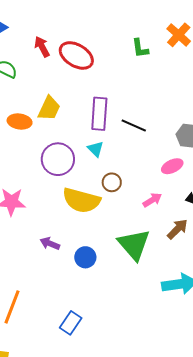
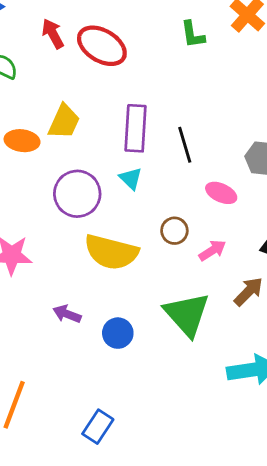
black line: (134, 126) -> (185, 145), turned 50
pink ellipse: (172, 166) -> (221, 193), moved, turned 50
brown circle: (112, 182) -> (174, 231), moved

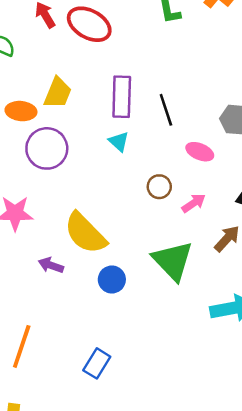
purple circle: (77, 194) -> (47, 148), moved
yellow semicircle: (111, 252) -> (85, 233), moved, turned 33
purple arrow: (67, 314) -> (51, 265), moved

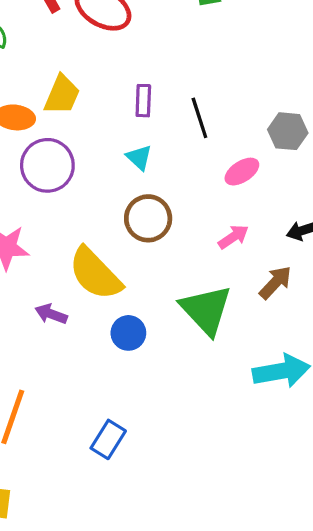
purple rectangle: (122, 97) -> (143, 101), size x0.6
pink ellipse: (200, 152) -> (242, 172), turned -56
brown circle: (159, 187) -> (148, 218), moved, size x1.5

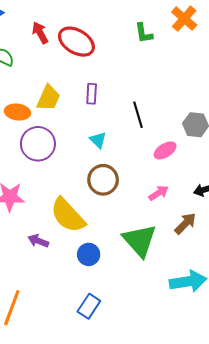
purple rectangle: (143, 101) -> (92, 94), moved
blue rectangle: (108, 439) -> (89, 306), moved

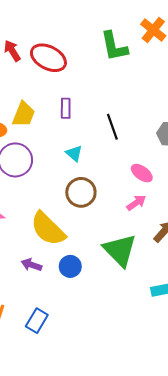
green L-shape: (144, 33) -> (114, 46), size x1.5
pink ellipse: (165, 150) -> (142, 173), moved, turned 70
purple arrow: (38, 241) -> (31, 265), moved
blue rectangle: (89, 306) -> (37, 321), moved

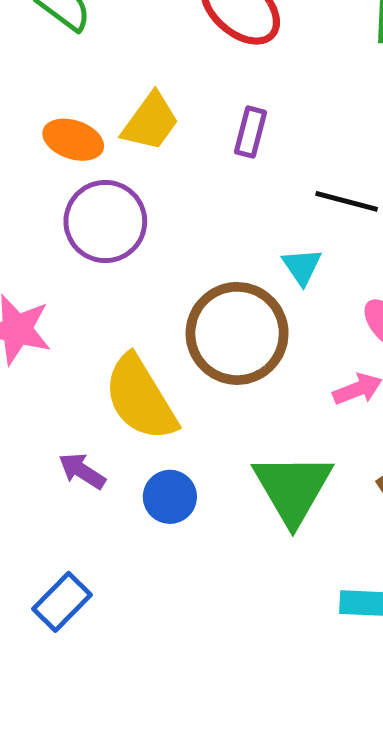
black line: (112, 127) -> (347, 201), turned -70
cyan triangle: (74, 153) -> (302, 266), moved
brown circle: (81, 192) -> (237, 333), size x1.4

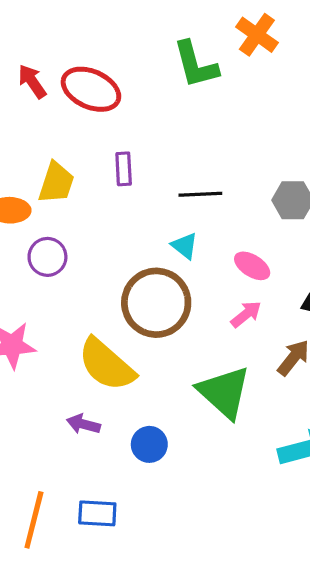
purple circle: (105, 222) -> (47, 257), size x0.7
blue circle: (170, 497) -> (149, 444), moved
blue rectangle: (62, 602) -> (97, 513), turned 66

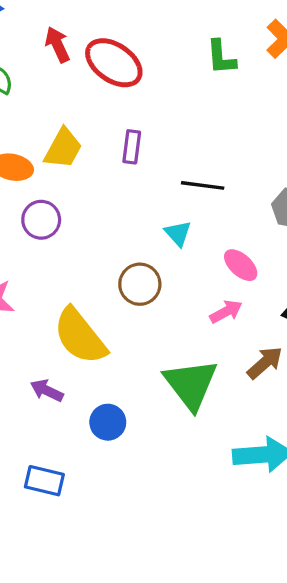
green L-shape: (196, 65) -> (221, 57), size x0.7
brown circle: (156, 303) -> (140, 284), size x0.6

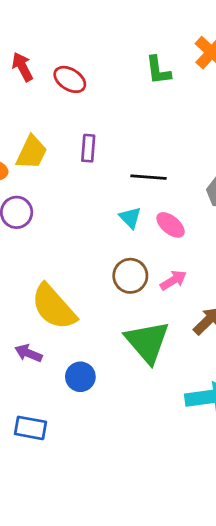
red ellipse: (114, 63) -> (70, 79), size x0.7
pink ellipse: (241, 265) -> (171, 225), moved
brown circle: (140, 284) -> (130, 276), moved

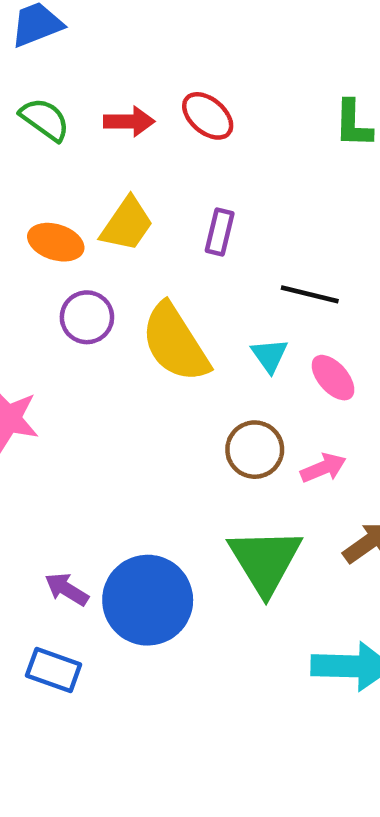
red arrow: (22, 67) -> (129, 121), moved, turned 108
yellow semicircle: (54, 307) -> (175, 343), moved
purple arrow: (29, 353) -> (67, 589), moved
blue circle: (80, 377) -> (148, 600), size x1.8

